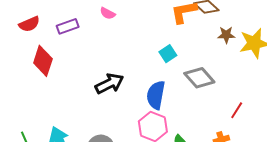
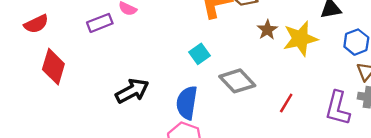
purple rectangle: (68, 26) -> (100, 23), moved
brown star: (226, 35) -> (267, 30), turned -30
red line: (237, 110) -> (286, 103), moved

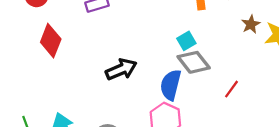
gray diamond: (237, 81) -> (194, 62), moved
red line: (286, 103) -> (232, 89), moved

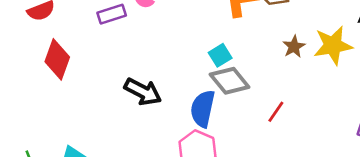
brown star: (251, 24) -> (294, 47), moved
black arrow: (121, 69) -> (143, 92), turned 52

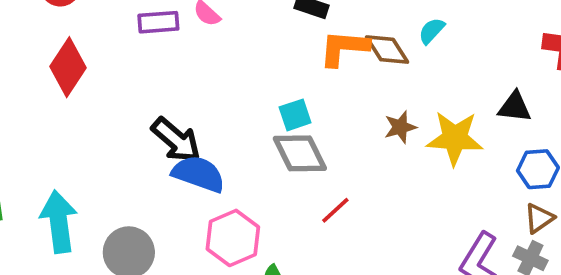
blue semicircle: (203, 109) -> (199, 174), moved, turned 84
red line: (276, 112) -> (335, 210), moved

